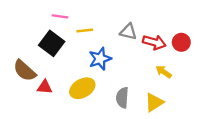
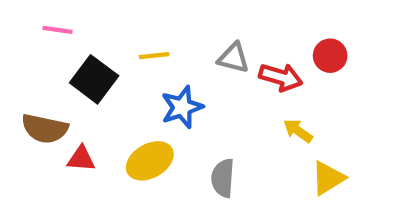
pink line: (60, 16) -> (58, 30), moved
red circle: (181, 42) -> (330, 56), moved
brown semicircle: (25, 71) -> (45, 129), turned -30
yellow triangle: (154, 102) -> (328, 178), moved

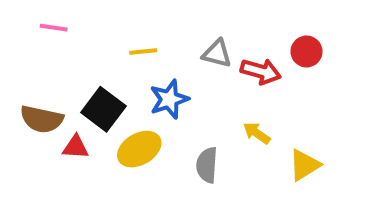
black square: (94, 79) -> (103, 109), moved
yellow arrow: (298, 131) -> (257, 133), moved

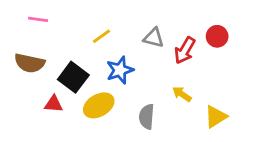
yellow line: (143, 52) -> (101, 36), turned -30
red arrow: (261, 71) -> (185, 50), turned 104
brown semicircle: (42, 119) -> (30, 63), moved

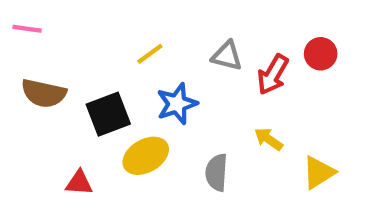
pink line: (38, 19) -> (27, 29), moved
black square: (73, 77) -> (108, 114), turned 32
red triangle: (54, 104) -> (79, 183), moved

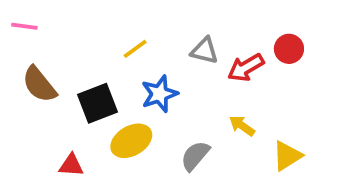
red arrow: (273, 75) -> (246, 68), turned 30
brown semicircle: (44, 93) -> (39, 84), turned 39
gray semicircle: (217, 172) -> (195, 156), turned 36

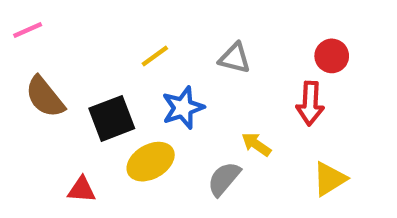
pink line: (24, 26) -> (28, 30), turned -32
red arrow: (246, 68) -> (310, 103), moved, turned -57
yellow arrow: (242, 126) -> (256, 144), moved

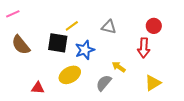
black square: (112, 118) -> (58, 43), moved, turned 30

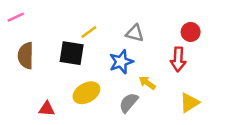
brown semicircle: (21, 45) -> (26, 56), turned 40
blue star: (85, 50) -> (121, 62), moved

